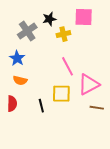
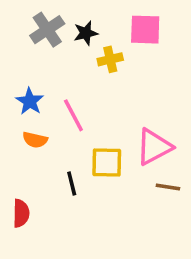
gray cross: (27, 31) -> (47, 30), moved
pink line: (67, 66) -> (73, 115), moved
red semicircle: (12, 104) -> (21, 213), moved

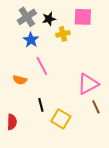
blue star: (30, 101) -> (31, 40), moved
yellow square: (107, 163) -> (61, 119), moved, turned 30
brown line: (168, 187) -> (96, 107), turned 56

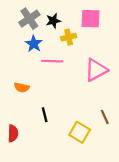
pink line: (42, 66) -> (52, 61), moved, turned -60
pink triangle: (88, 84) -> (96, 70), moved
yellow square: (61, 119) -> (80, 132), moved

